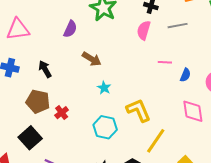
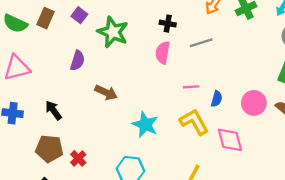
cyan star: (104, 88) -> (145, 125), moved, size x1.6
yellow L-shape: (139, 110) -> (194, 122), moved

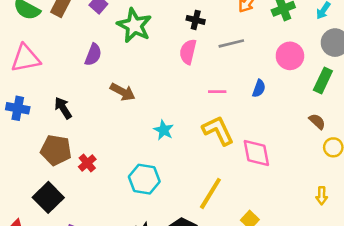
blue semicircle: (217, 99) -> (259, 88), moved
pink circle: (254, 103) -> (290, 56), moved
cyan star: (145, 125) -> (164, 130), size x0.7

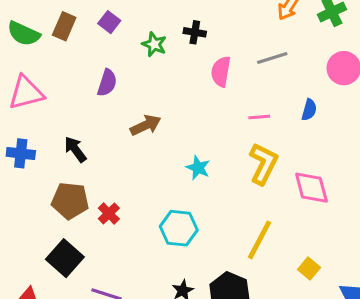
black cross: (196, 20) -> (195, 32), moved
green star: (134, 25) -> (154, 44), size x0.6
brown arrow: (123, 92) -> (146, 125), turned -50
yellow L-shape: (218, 131) -> (263, 164), turned 56

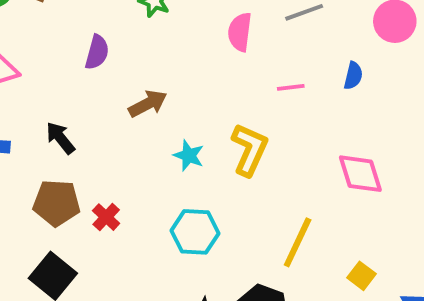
yellow L-shape: (263, 164) -> (249, 150), moved
cyan star: (198, 168) -> (189, 155), moved

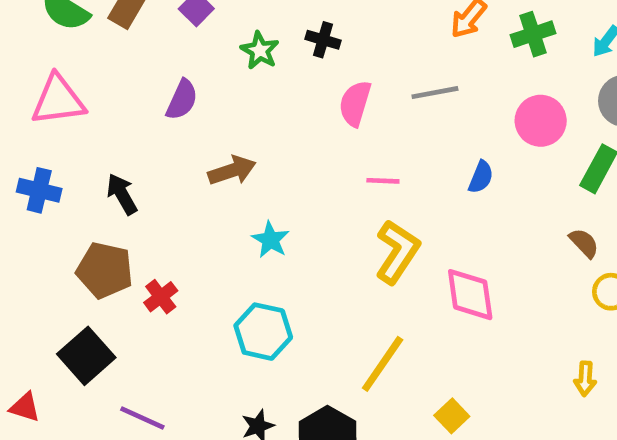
pink line: (291, 87) -> (383, 181), moved
yellow L-shape: (249, 150) -> (397, 252), moved

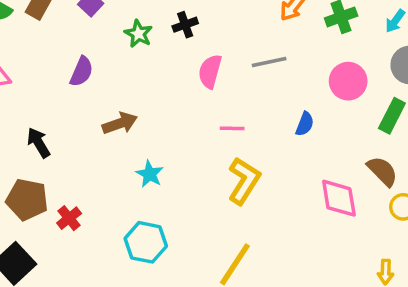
black cross: (323, 40) -> (185, 25), turned -35
brown semicircle: (584, 243) -> (382, 171), size x1.4
pink diamond: (470, 295) -> (339, 198), moved

